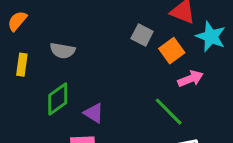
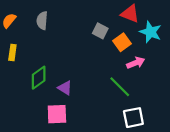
gray semicircle: (62, 51) -> (42, 21), moved, turned 84

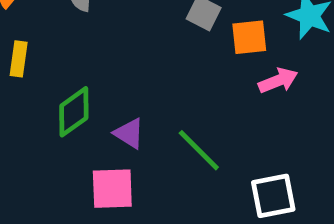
orange square: (122, 42) -> (249, 37), turned 30
green line: (120, 87) -> (199, 150), moved

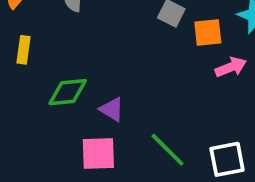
green diamond: (74, 112) -> (68, 92), turned 30
green line: (199, 150) -> (167, 150), moved

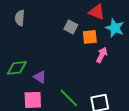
pink arrow: (231, 67) -> (102, 55), turned -42

